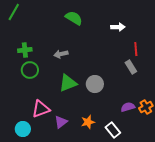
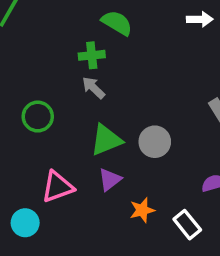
white arrow: (118, 27) -> (200, 19), moved
green cross: (25, 50) -> (92, 55), moved
gray arrow: (61, 54) -> (94, 88), turned 56
purple triangle: (61, 122) -> (110, 180), moved

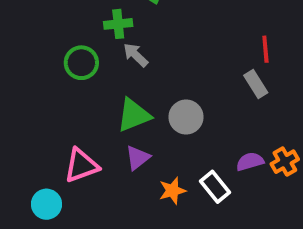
gray arrow: (94, 88) -> (136, 55), moved
green circle: (38, 117) -> (81, 63), moved
white rectangle: (187, 225) -> (215, 187), moved

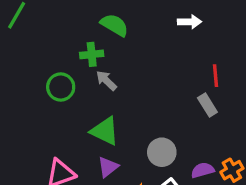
green triangle: (134, 115) -> (105, 131), turned 48
gray circle: (186, 117) -> (162, 152), moved

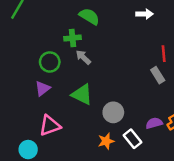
gray circle: (162, 152) -> (113, 112), moved
purple triangle: (108, 167) -> (43, 88), moved

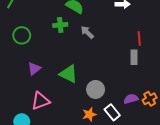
gray arrow: (83, 57) -> (87, 32), moved
green circle: (50, 62) -> (22, 35), moved
gray rectangle: (158, 75) -> (134, 57), turned 32

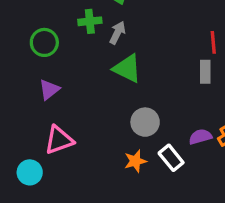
gray arrow: (87, 32) -> (117, 33), moved, turned 72
green circle: (22, 35) -> (44, 42), moved
green triangle: (69, 74) -> (127, 68), moved

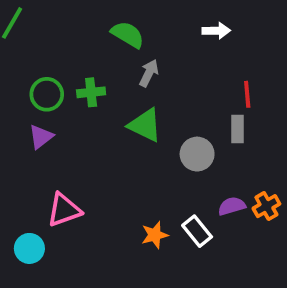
green cross: (90, 21) -> (91, 92), moved
gray arrow: (117, 33) -> (149, 73), moved
purple triangle: (49, 90) -> (41, 137), moved
gray circle: (145, 122) -> (197, 154), moved

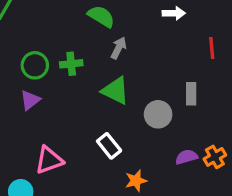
red line: (247, 94) -> (212, 48), moved
white rectangle: (197, 231) -> (109, 146), moved
orange star: (155, 235) -> (136, 181), moved

